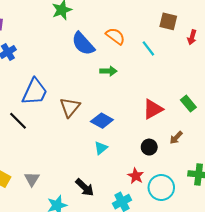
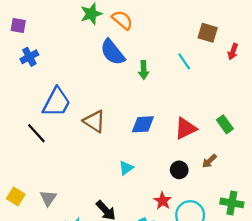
orange semicircle: (115, 36) -> (122, 20), moved
green arrow: (108, 71) -> (144, 70), moved, turned 84
brown triangle: (70, 107) -> (94, 121), turned -40
blue diamond: (102, 121) -> (143, 124), moved, turned -35

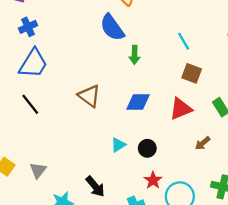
brown square: (208, 33) -> (192, 73), moved
green arrow: (144, 70) -> (135, 55), moved
blue trapezoid: (56, 102) -> (33, 64), moved
black circle: (179, 170) -> (147, 148), moved

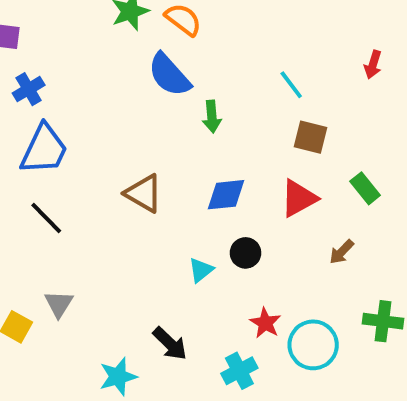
black circle: (147, 148) -> (245, 253), moved
gray triangle: (38, 170) -> (59, 304), moved

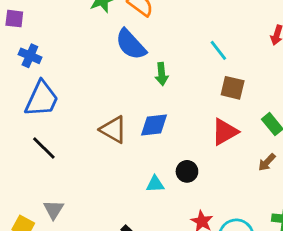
blue cross: (29, 89) -> (30, 56), turned -35
blue diamond: (226, 195) -> (154, 125), moved
brown arrow: (342, 252) -> (267, 162), moved
cyan triangle: (201, 270) -> (155, 184), turned 36

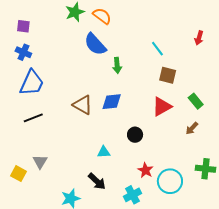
purple square: (14, 19) -> (23, 26), moved
black line: (44, 148) -> (33, 118), turned -66
cyan triangle: (155, 184) -> (104, 152), moved

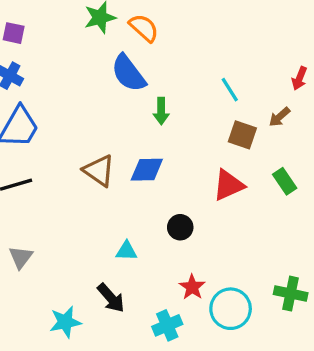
brown arrow: (192, 128) -> (279, 117), moved

